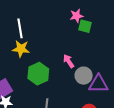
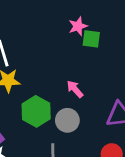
gray circle: (84, 76) -> (67, 120), moved

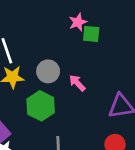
gray circle: (67, 120) -> (48, 71), moved

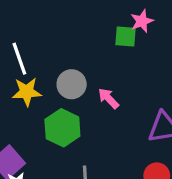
pink star: (78, 22) -> (142, 21), moved

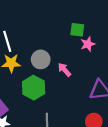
pink star: (142, 21) -> (88, 44), moved

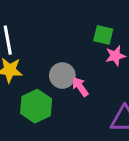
gray circle: (41, 59) -> (62, 76), moved

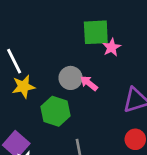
green square: (103, 35) -> (96, 32), size x1.5

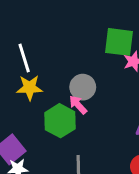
pink arrow: (89, 83) -> (78, 105), moved

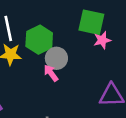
green hexagon: (60, 121) -> (39, 40), moved

